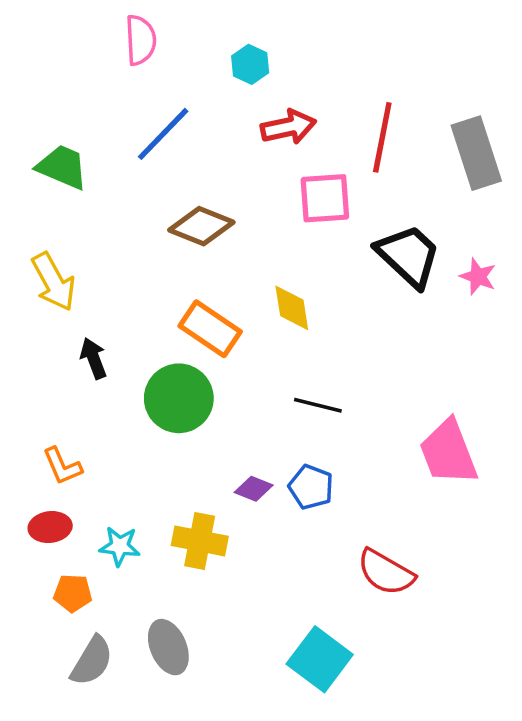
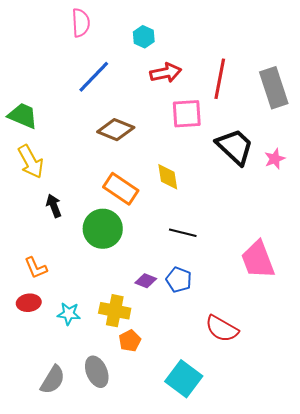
green trapezoid: (62, 167) -> (23, 116), moved
pink star: (478, 277) -> (275, 159), turned 30
orange pentagon: (73, 593) -> (130, 341), moved, turned -30

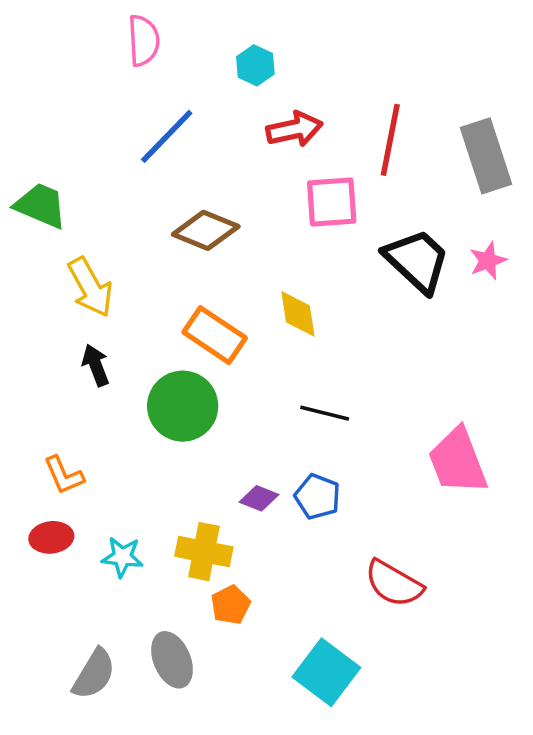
pink star: (275, 159) -> (488, 261), moved
yellow arrow: (31, 162) -> (90, 287), moved

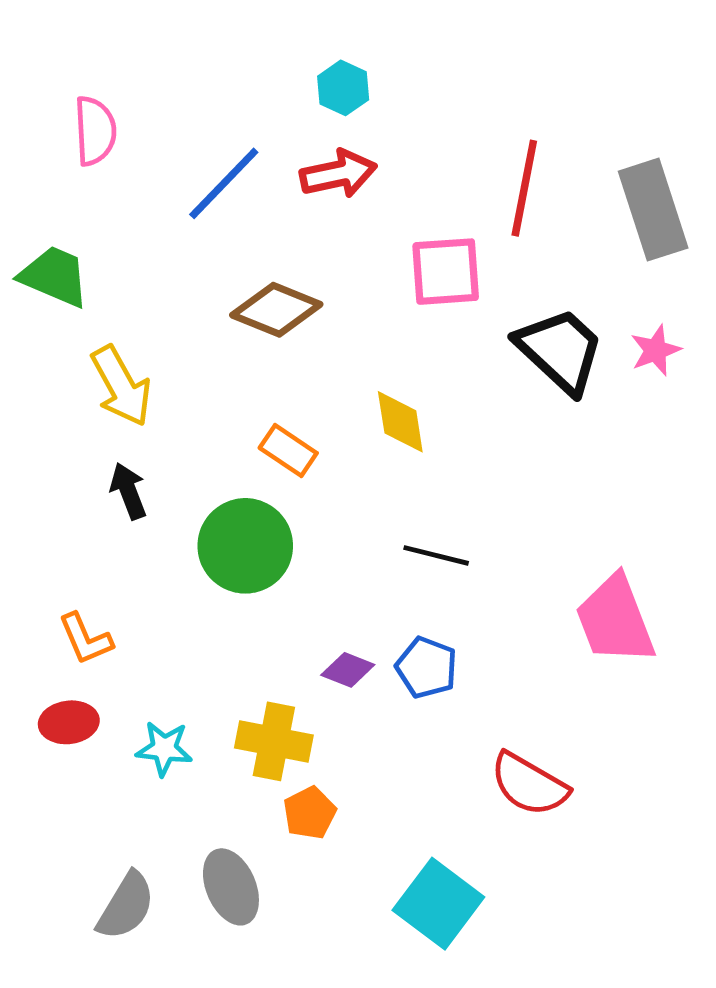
pink semicircle: (144, 41) -> (95, 131), moved
red arrow: (294, 129) -> (338, 174), moved
orange rectangle: (215, 335) -> (288, 450), size x0.7

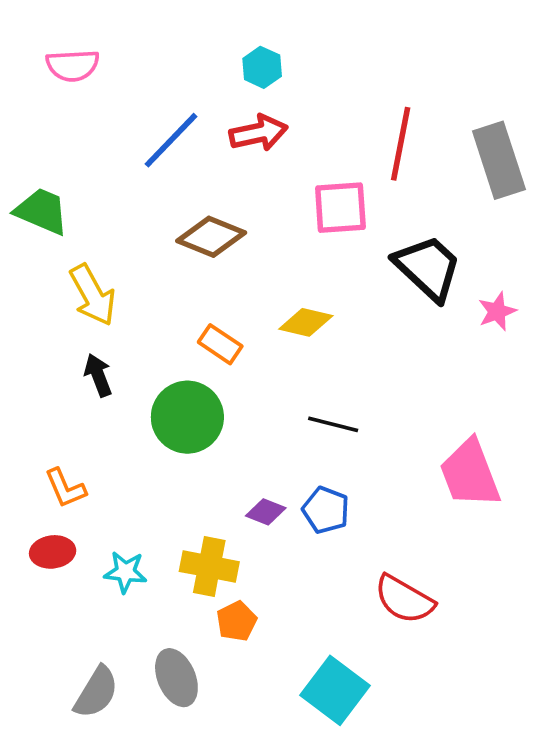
pink semicircle: (95, 131) -> (73, 65), moved, turned 90
pink star: (656, 350) -> (497, 311), moved
yellow diamond: (400, 422) -> (306, 322), turned -68

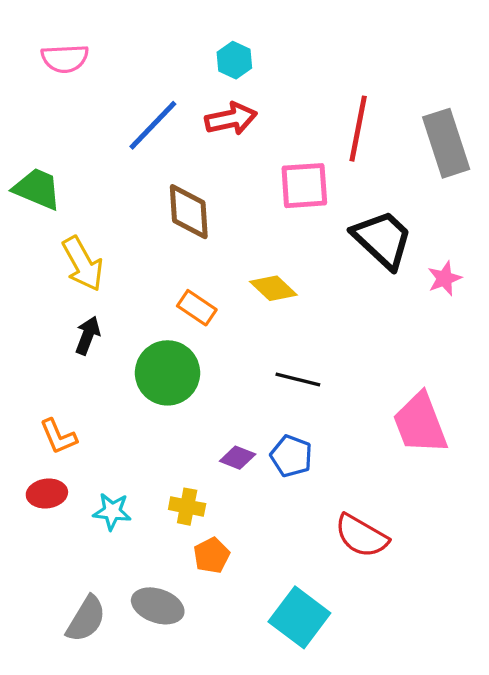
brown diamond: (211, 237) -> (189, 212), turned 64
yellow diamond: (306, 322) -> (273, 288), turned 30
black arrow: (98, 375) -> (88, 335), turned 42
yellow cross: (209, 567) -> (187, 507), size x0.7
gray ellipse: (176, 678) -> (158, 606), turned -48

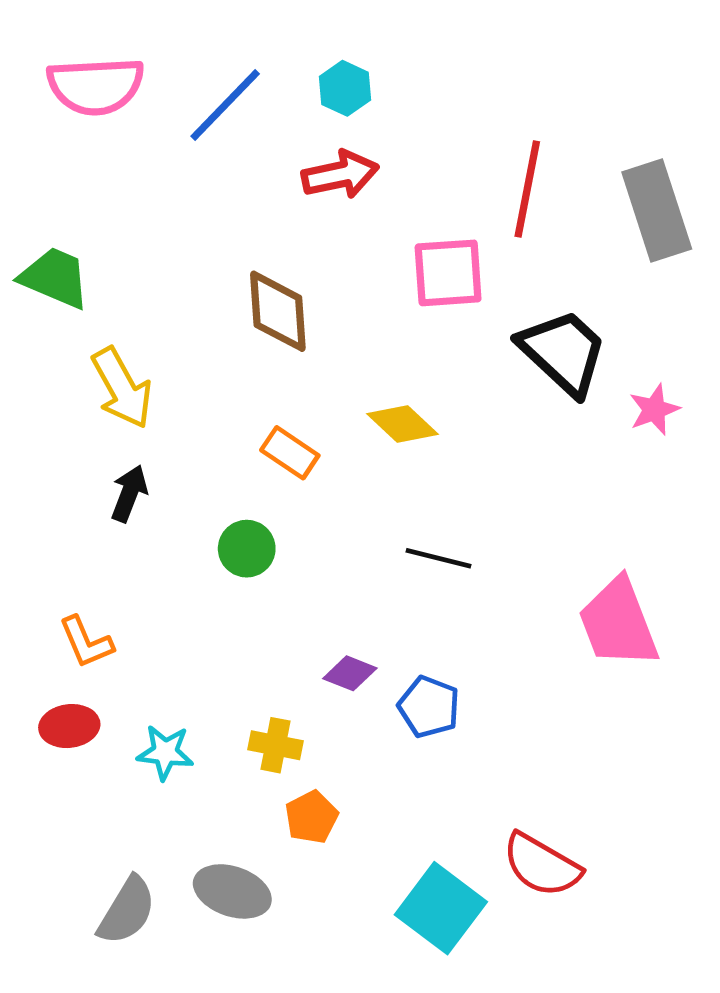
pink semicircle: (65, 58) -> (96, 86), size x1.4
blue line: (153, 125) -> (225, 105), moved
green circle: (167, 373) -> (247, 549), size x0.6
blue pentagon: (291, 456) -> (429, 707), moved
red semicircle: (361, 536) -> (542, 865), moved

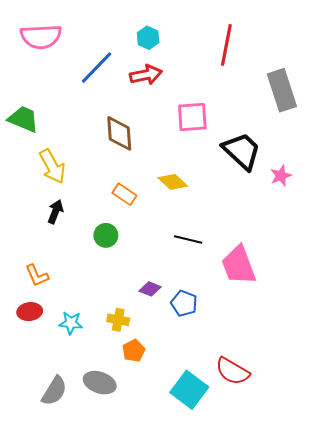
blue line: (225, 105) -> (97, 68), moved
red line: (527, 189) -> (226, 45), moved
pink trapezoid: (618, 623) -> (239, 265), moved

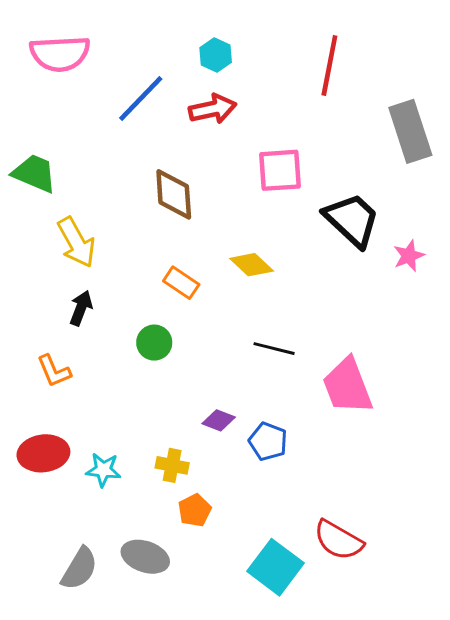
orange L-shape: (37, 276) -> (54, 371), moved
red ellipse: (30, 312) -> (43, 453), size x1.4

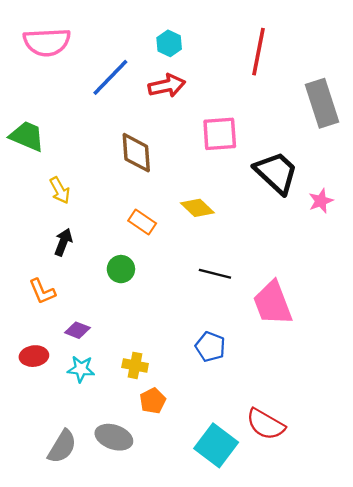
yellow arrow: (76, 242) -> (60, 190), size x0.7
purple diamond: (219, 420) -> (77, 330), moved
red ellipse: (43, 453) -> (34, 356), size x0.7

